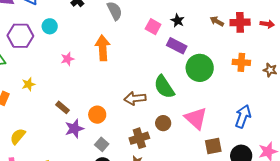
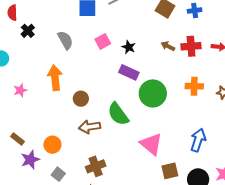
pink square: (153, 27) -> (103, 41), moved, turned 35
brown circle: (163, 123) -> (81, 99), moved

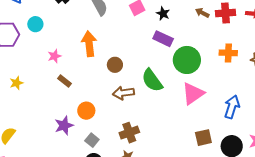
brown rectangle: (17, 139) -> (65, 81), moved
pink triangle: (151, 144) -> (193, 93), moved, turned 45

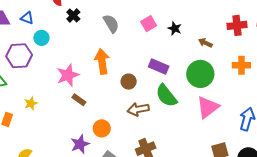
brown arrow: (202, 13) -> (205, 43), moved
cyan circle: (35, 24) -> (41, 38), moved
purple rectangle: (163, 39) -> (159, 67), moved
pink star: (54, 56) -> (68, 75), size x1.6

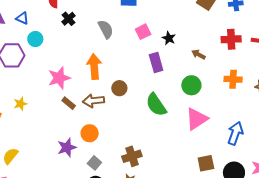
purple rectangle: (159, 67) -> (156, 63), moved, turned 48
green circle: (200, 74) -> (191, 85), size x0.7
brown arrow: (138, 109) -> (93, 101), moved

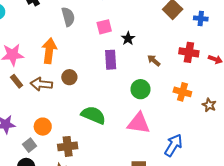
green semicircle: (156, 105) -> (93, 115), moved, turned 135
pink triangle: (197, 119) -> (139, 123), turned 30
orange circle: (90, 133) -> (43, 127), moved

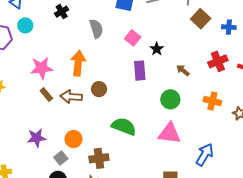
pink square: (104, 27) -> (133, 38), turned -35
red cross: (189, 52) -> (218, 61), turned -30

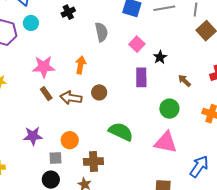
orange arrow: (78, 63) -> (81, 65), size x0.7
gray square: (61, 158) -> (55, 158), turned 32

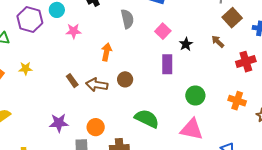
pink star: (44, 67) -> (73, 31), moved, size x0.7
brown arrow: (184, 81) -> (218, 42), moved

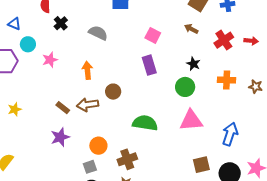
gray semicircle: (127, 19) -> (98, 33), turned -36
pink square: (163, 31) -> (153, 35), moved
black star: (186, 44) -> (193, 64), moved
purple star: (59, 123) -> (60, 137), moved

